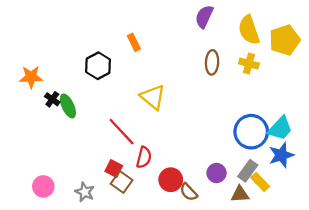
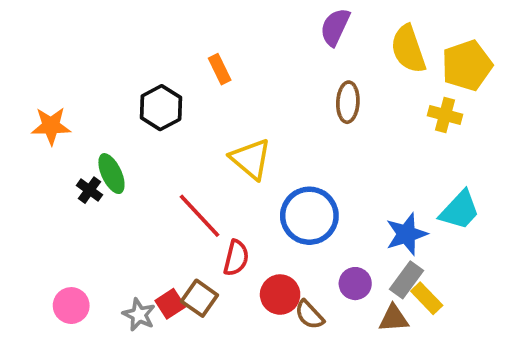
yellow cross: (249, 64) -> (445, 115), moved
black cross: (52, 99) -> (90, 190), moved
blue circle: (251, 132) -> (309, 216), moved
blue star: (281, 155) -> (406, 234), moved
red square: (114, 169) -> (170, 304), moved, turned 30

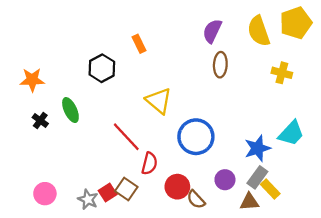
purple semicircle: (335, 27) -> (212, 31), moved
yellow pentagon: (467, 65) -> (296, 23), moved
black cross: (90, 190) -> (40, 120), moved

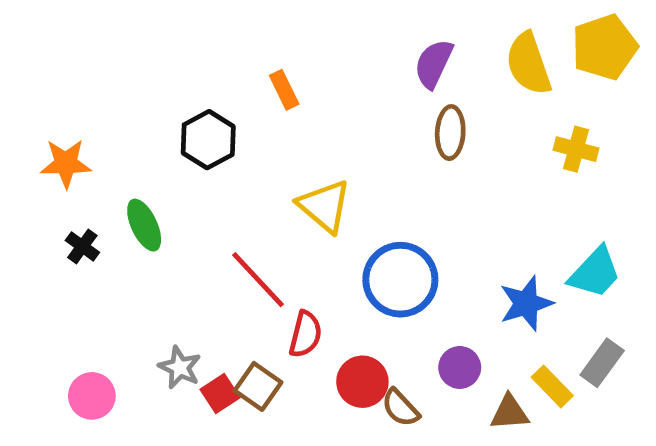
gray rectangle: (257, 177) -> (602, 363), moved
gray star: (88, 199) -> (180, 367), moved

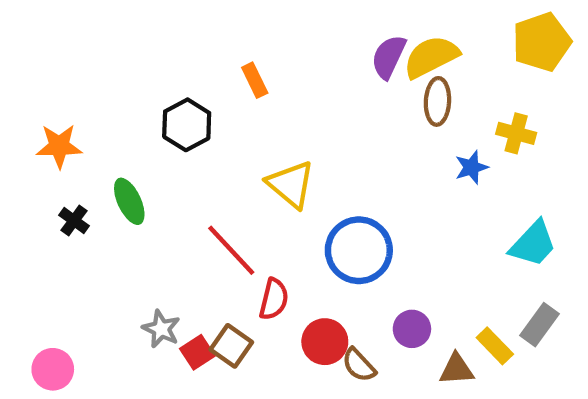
yellow semicircle: (529, 64) -> (431, 57), moved, turned 82
brown ellipse: (450, 133) -> (437, 101), moved
blue star: (526, 303) -> (471, 167), moved, size x0.7
pink circle: (92, 396) -> (53, 369), moved

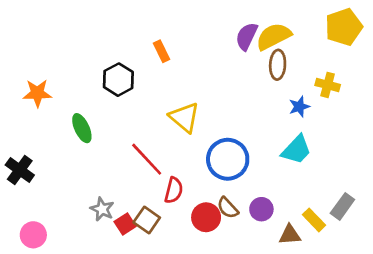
black cross: (74, 220) -> (20, 170), moved, size x1.5
cyan trapezoid: (533, 244) -> (297, 150), moved
brown semicircle: (359, 365) -> (228, 208), moved

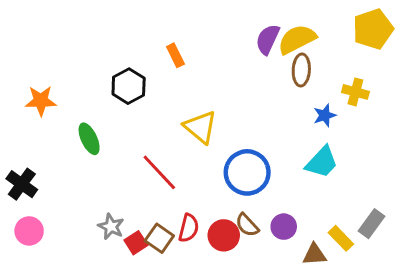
red semicircle: (174, 190) -> (189, 228), moved
pink circle: (33, 235) -> (29, 231), moved

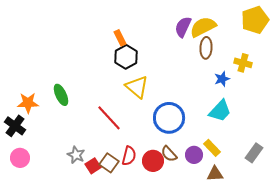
black hexagon: (129, 86) -> (126, 57), moved
orange star: (41, 101) -> (28, 103), moved
yellow rectangle: (341, 238) -> (212, 148), moved

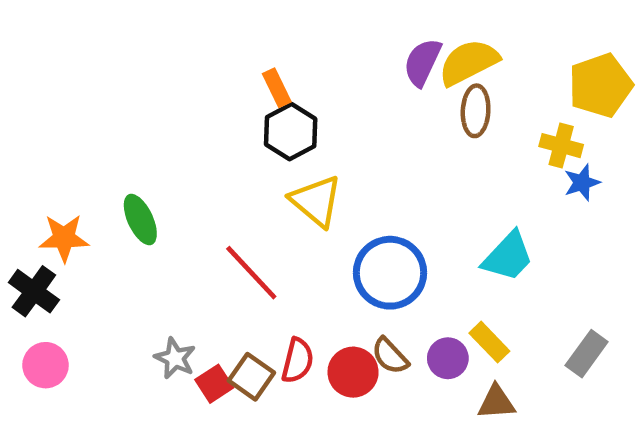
yellow pentagon: (255, 20) -> (600, 85), moved
blue star: (222, 79) -> (582, 183), moved

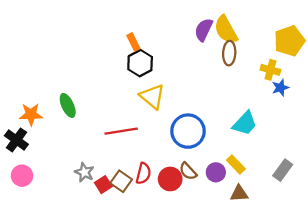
yellow semicircle: (469, 62) -> (226, 30), turned -92
red line: (251, 273) -> (121, 131), turned -56

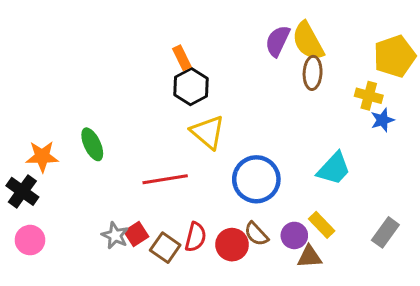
red square: (103, 185) -> (136, 234), moved
brown triangle: (239, 193) -> (310, 257), moved

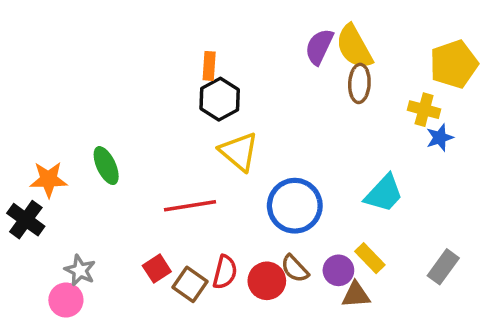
orange rectangle: (182, 58) -> (209, 66), turned 30
gray star: (115, 235) -> (80, 270), moved
pink circle: (30, 240) -> (66, 300), moved

